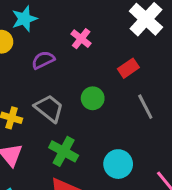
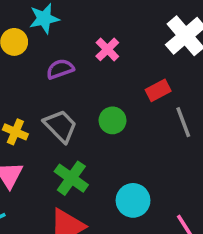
gray line: (145, 107) -> (183, 122), moved

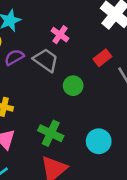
purple semicircle: (60, 69) -> (14, 57), moved
gray trapezoid: (61, 126) -> (46, 60), moved

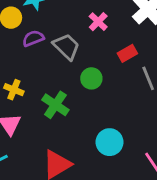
pink cross: (60, 35) -> (98, 22), moved
green cross: (51, 133) -> (55, 105), moved

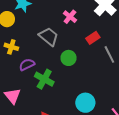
purple semicircle: (33, 38) -> (27, 65), moved
yellow cross: (14, 90) -> (11, 47), moved

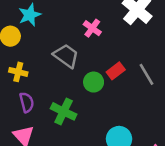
red rectangle: (93, 38) -> (116, 71), moved
purple semicircle: (27, 65) -> (27, 102), moved, turned 105

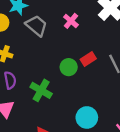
gray trapezoid: (66, 56) -> (36, 26), moved

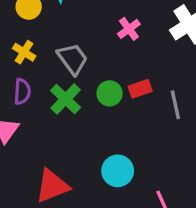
gray trapezoid: (36, 26) -> (73, 59), moved
green cross: (41, 90) -> (66, 99), moved

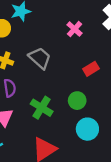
green circle: (110, 93) -> (77, 101), moved
green cross: (66, 99) -> (42, 108), moved

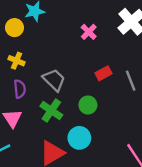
gray trapezoid: (40, 58) -> (54, 80), moved
cyan circle: (87, 129) -> (79, 138), moved

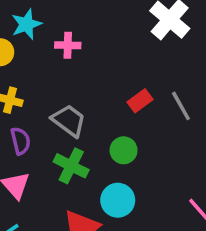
pink cross: (89, 32) -> (68, 45), moved, turned -35

